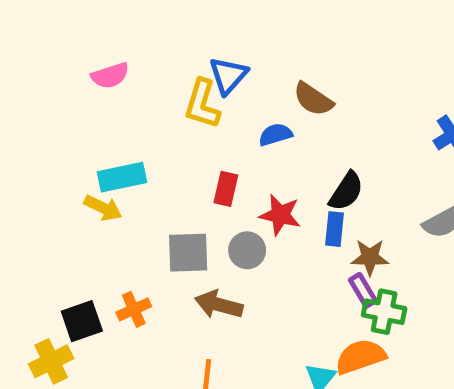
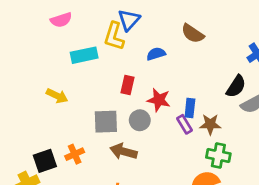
brown semicircle: (313, 99) -> (193, 33), moved
cyan rectangle: (122, 177) -> (84, 55), moved
black semicircle: (346, 191) -> (236, 86), moved
purple rectangle: (363, 290) -> (185, 124), moved

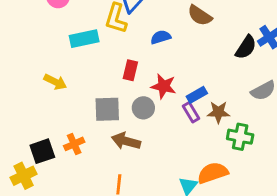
black semicircle: (236, 86) -> (246, 47), moved
blue rectangle: (190, 108) -> (197, 95), turned 54
green cross: (218, 155) -> (240, 137), moved

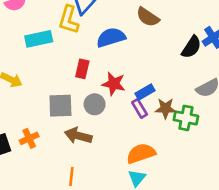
blue semicircle: (161, 37) -> (111, 37), size x1.5
green cross: (240, 137) -> (186, 118), moved
orange semicircle: (213, 173) -> (141, 153), moved

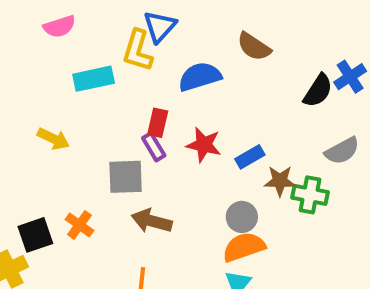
gray circle: (95, 104) -> (242, 217), moved
purple rectangle: (140, 108) -> (154, 147), moved
orange cross: (29, 138) -> (79, 225), turned -30

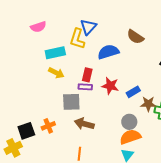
yellow arrow: (53, 139) -> (56, 73), moved
purple rectangle: (154, 147) -> (85, 87), turned -56
orange cross: (79, 225) -> (48, 126), turned 32

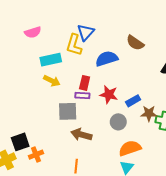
gray circle: (129, 122) -> (118, 122), moved
orange cross: (48, 126) -> (36, 155), moved

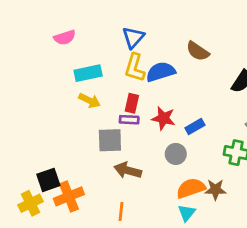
yellow L-shape: (74, 45) -> (135, 68), moved
brown star: (149, 113) -> (215, 190), moved
orange cross: (36, 155) -> (69, 196), size x1.5

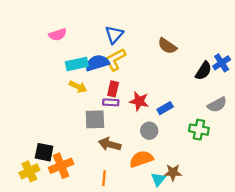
yellow L-shape: (135, 68) -> (115, 59), turned 45
blue semicircle: (161, 72) -> (97, 63), moved
black square: (48, 180) -> (44, 152), turned 30
orange semicircle: (191, 188) -> (141, 159), moved
brown star: (215, 190) -> (173, 173), moved

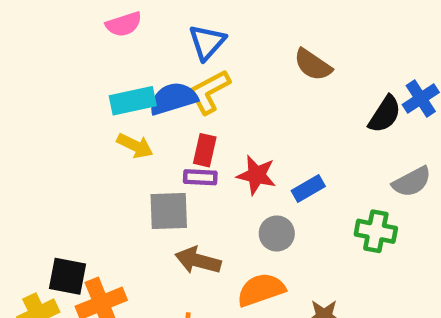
pink semicircle: (58, 35) -> (124, 24), moved

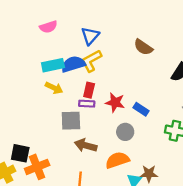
blue rectangle: (308, 189) -> (141, 109), turned 63

